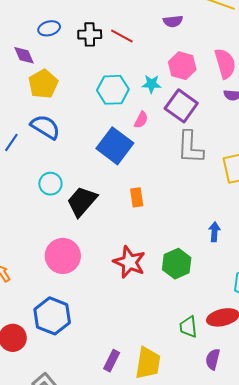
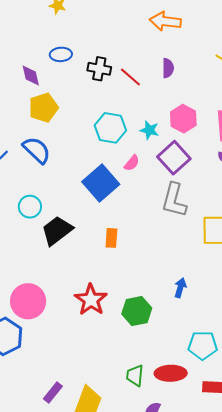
purple semicircle: (173, 21) -> (168, 68), moved, turned -96
pink circle: (63, 256) -> (28, 301), moved

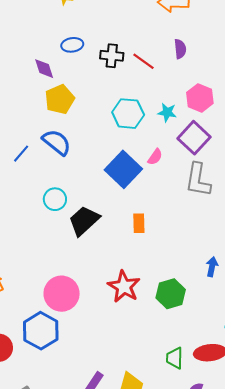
pink semicircle: (132, 163) -> (155, 157), moved

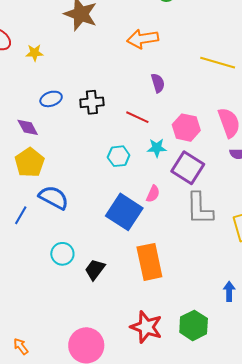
red line: (144, 61) -> (137, 117), moved
yellow pentagon: (60, 99) -> (30, 162), moved
cyan hexagon: (128, 114) -> (119, 156), size x0.7
black trapezoid: (84, 221) -> (95, 270), size x0.7
orange rectangle: (139, 223) -> (149, 262), size x1.8

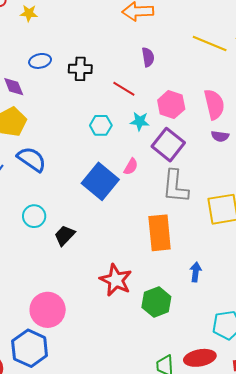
orange rectangle: (149, 262) -> (160, 233), moved
red star: (146, 327) -> (116, 280), moved

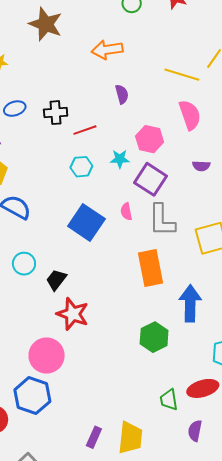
red line: (124, 89) -> (85, 130), moved, turned -45
pink semicircle: (214, 104) -> (190, 115), moved
pink semicircle: (131, 167) -> (126, 212), moved, turned 144
blue arrow: (196, 272) -> (190, 303), size x1.8
red star: (116, 280) -> (73, 314), moved

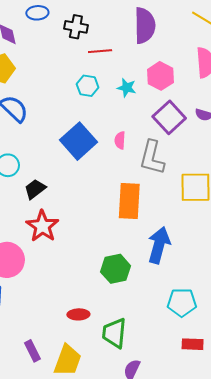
purple semicircle: (122, 94) -> (145, 26), size x1.8
purple square: (151, 179) -> (169, 117), moved
red ellipse: (203, 388) -> (78, 314), moved, size x0.7
green trapezoid: (169, 400) -> (114, 333), size x1.4
purple rectangle: (94, 437) -> (32, 351), turned -65

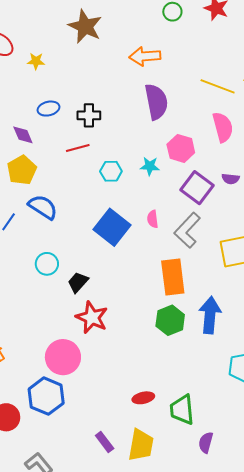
red line: (100, 51) -> (78, 148), moved
gray L-shape: (152, 158) -> (187, 230), turned 39
green hexagon: (116, 269) -> (170, 320), moved

